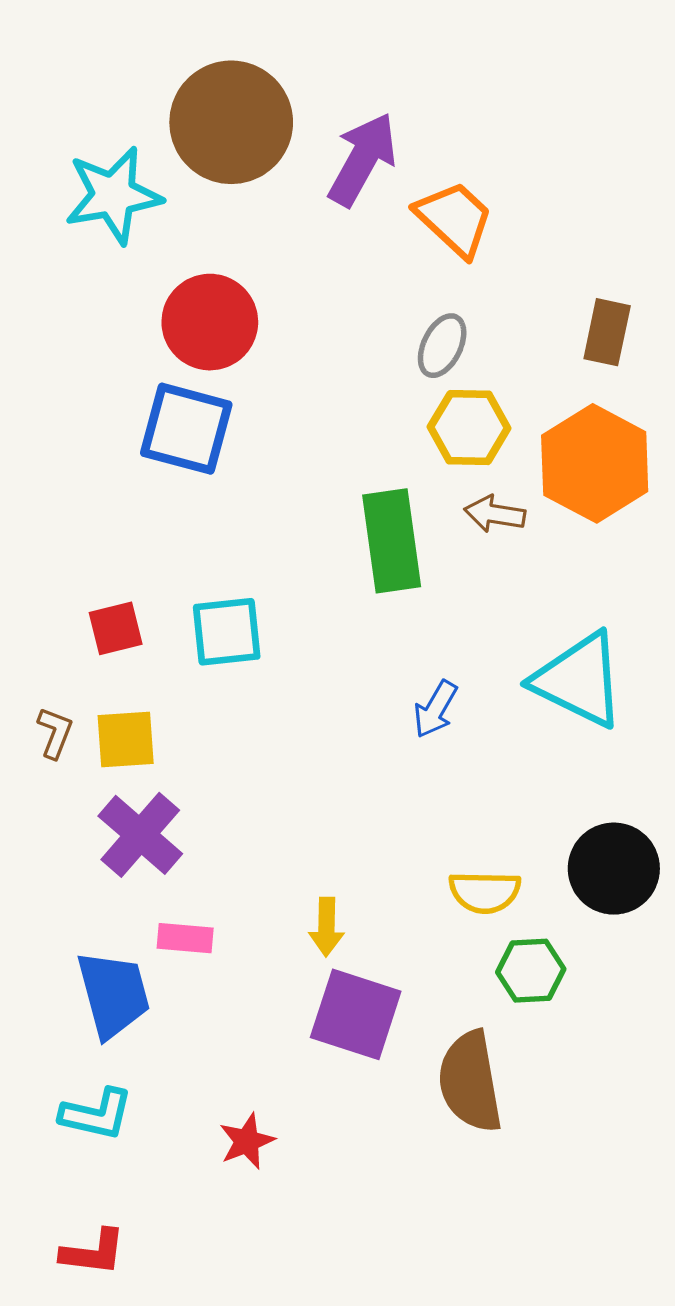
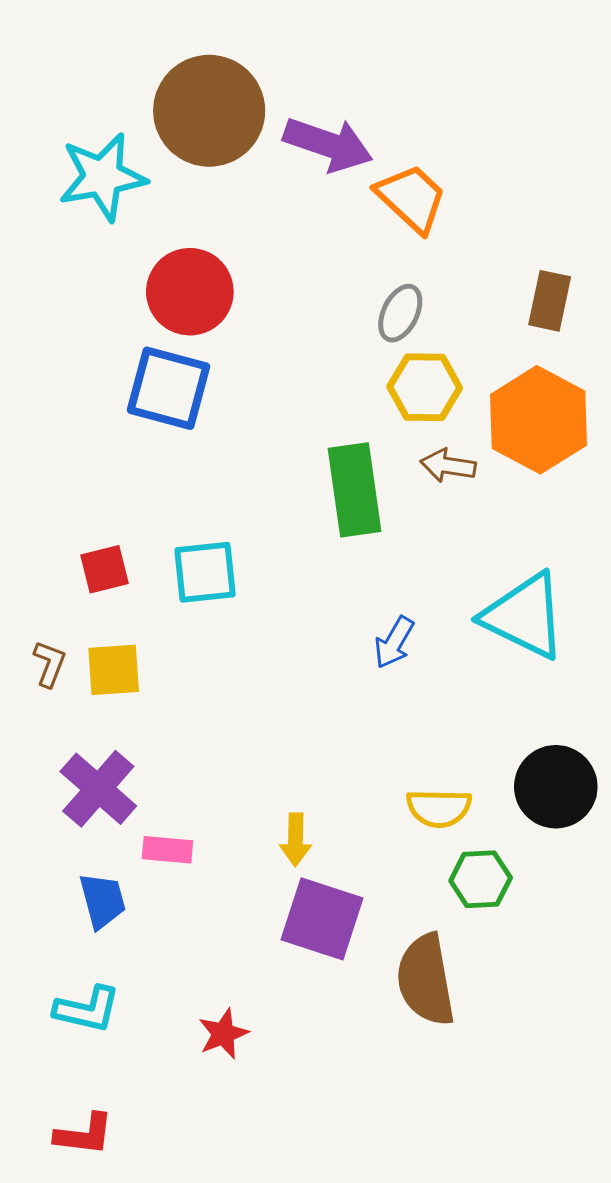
purple arrow: (362, 159) -> (328, 144), turned 80
purple cross: (140, 835) -> (98, 789), moved
blue trapezoid: (113, 994) -> (102, 901), size x0.7

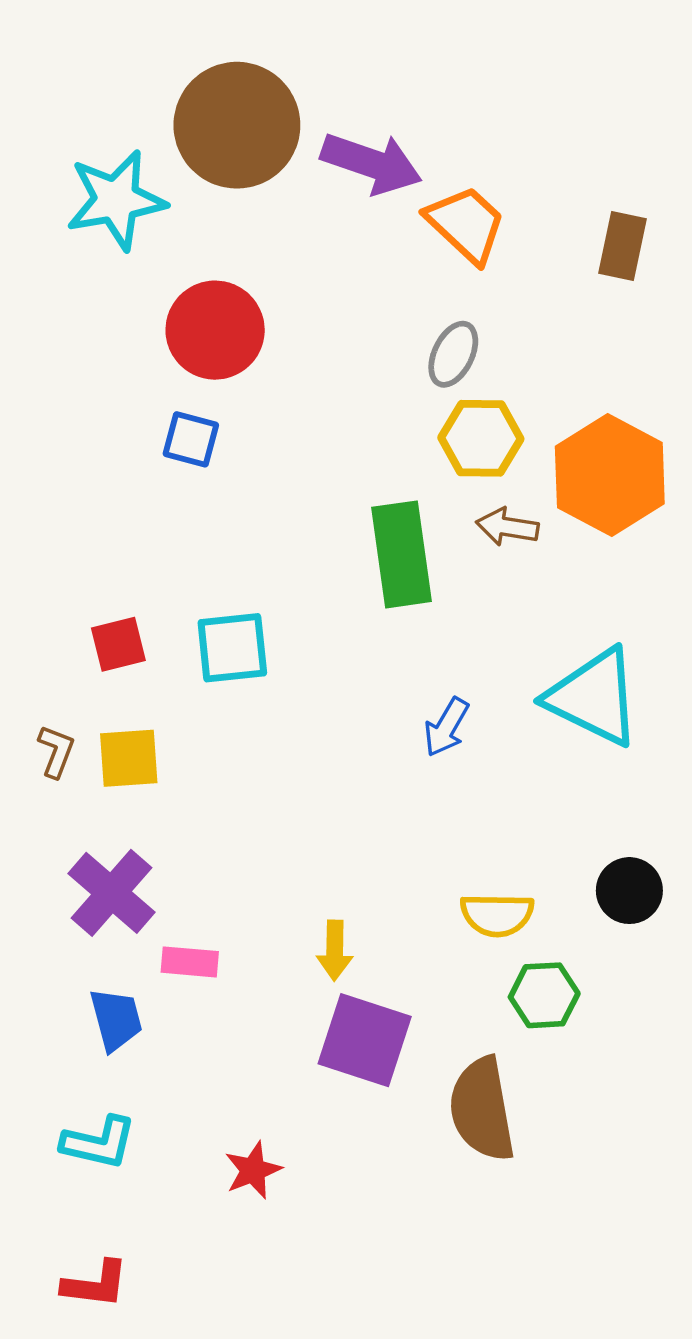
brown rectangle: (550, 301) -> (622, 246), moved
blue square: (168, 388) -> (191, 439), size x0.6
black circle: (556, 787) -> (629, 891), size x0.7

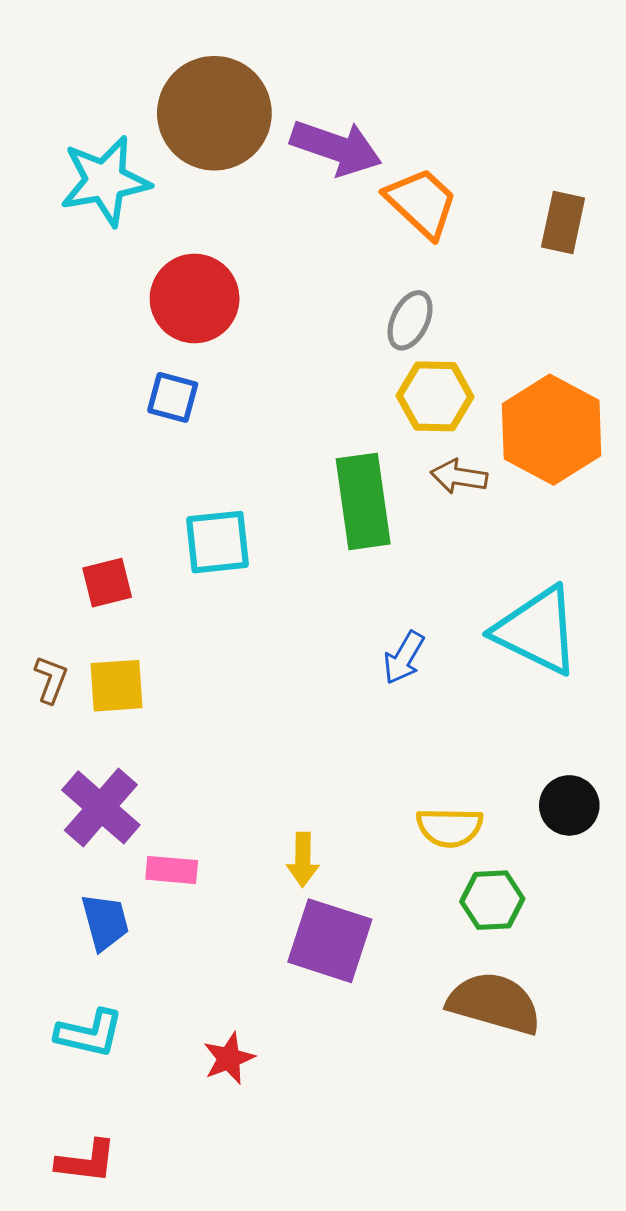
cyan square: (232, 648) -> (217, 542), moved
brown semicircle: (482, 1109) -> (494, 1003), moved, turned 116

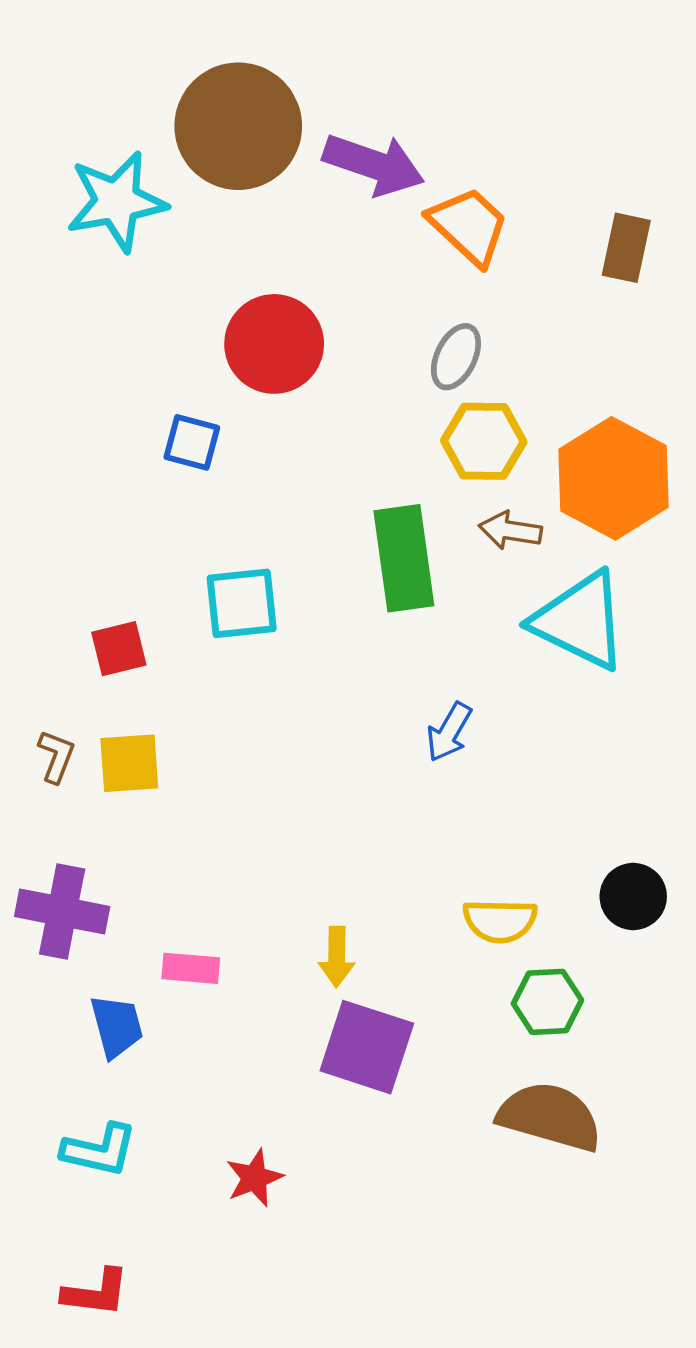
red circle: (195, 298) -> (274, 344), moved
cyan triangle: (537, 631) -> (580, 621), moved
purple cross: (101, 807) -> (62, 912), moved, turned -30

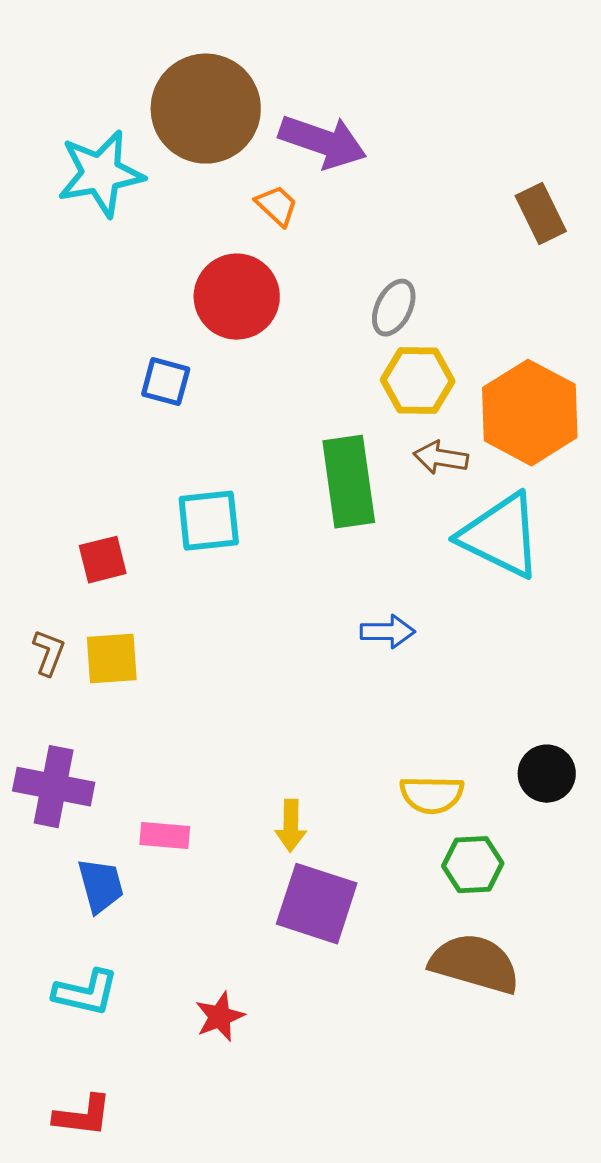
orange trapezoid: (469, 226) -> (277, 206), moved, size x0.6
brown rectangle: (626, 248) -> (541, 214), turned -38
blue arrow: (449, 732) -> (388, 632), turned -120

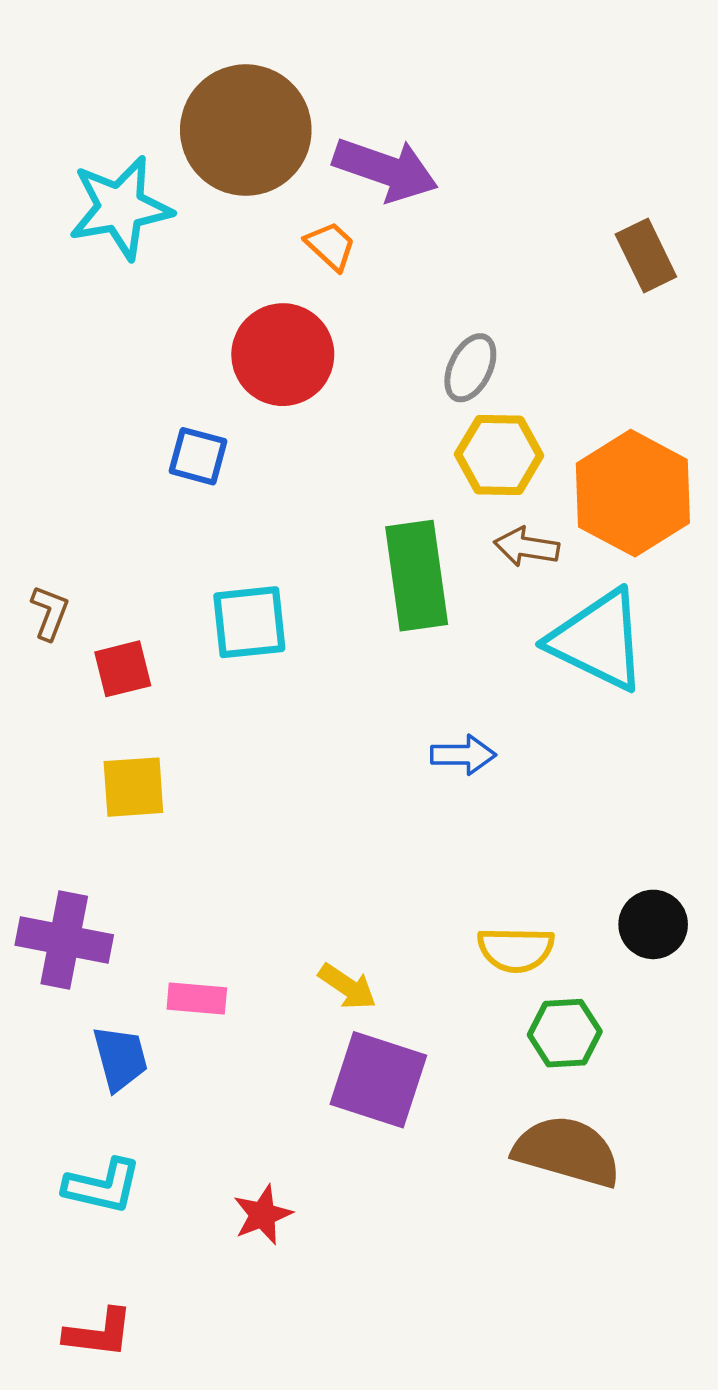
brown L-shape: (49, 653) -> (50, 613), moved
yellow arrow: (291, 826) -> (347, 987), turned -57

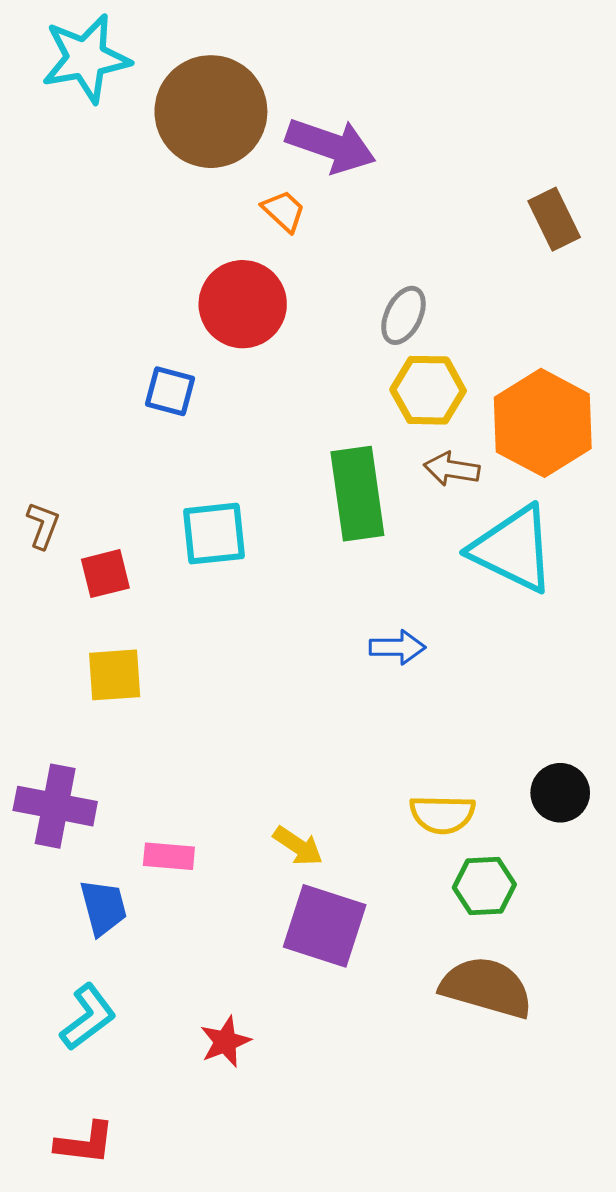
cyan star: (120, 208) -> (86, 58), moved
cyan L-shape: (102, 1186) -> (88, 1017), turned -50

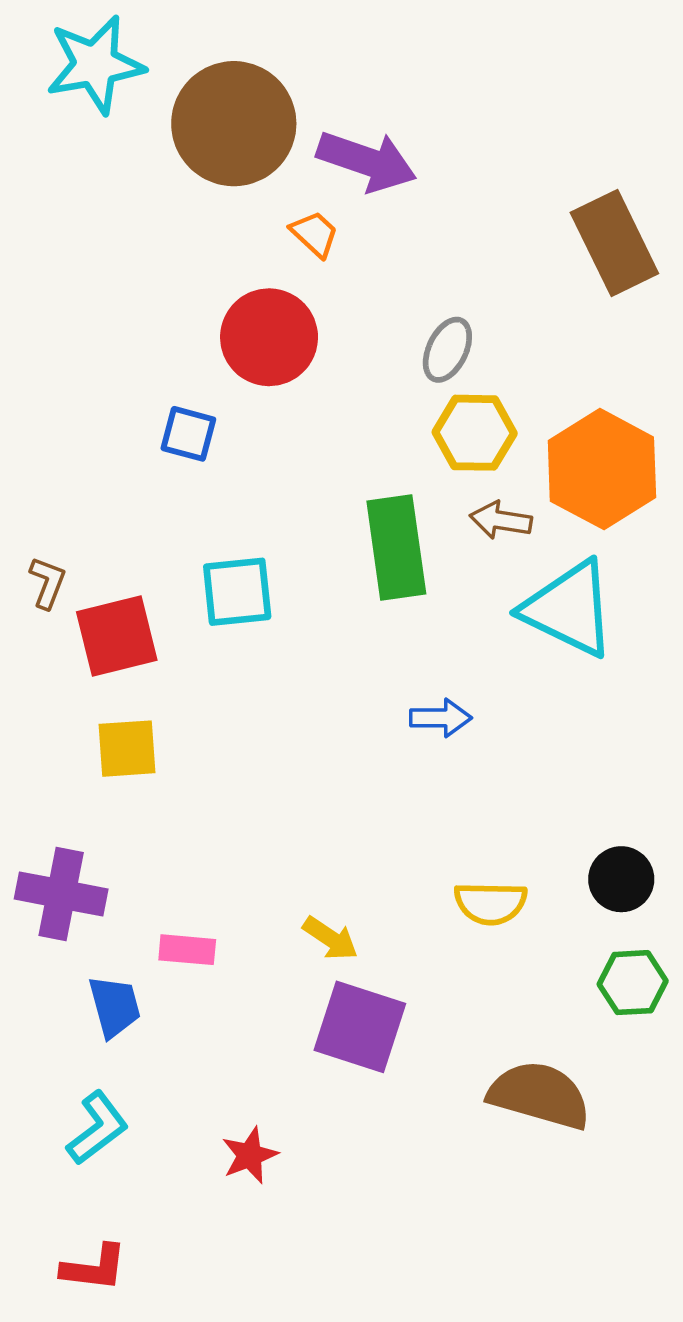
brown rectangle: (554, 219) -> (614, 243), size x1.5
red square: (105, 574) -> (117, 636), size x1.5
green hexagon: (484, 886) -> (633, 983), moved

